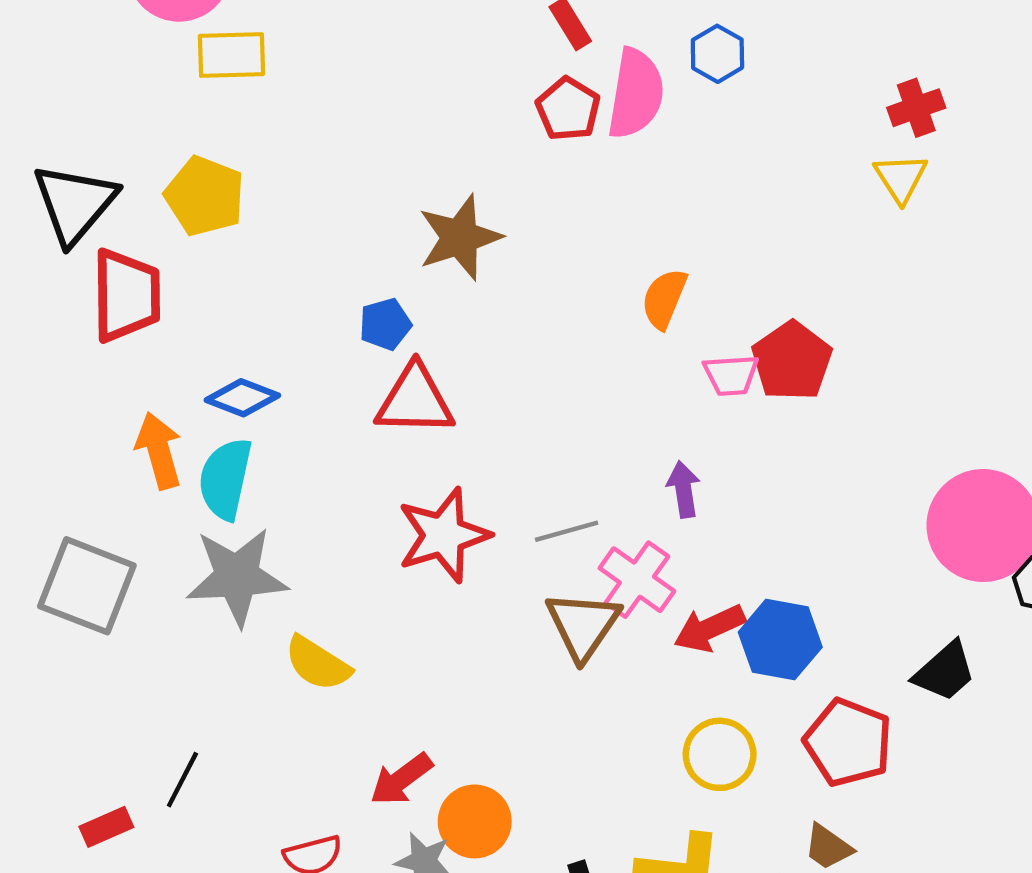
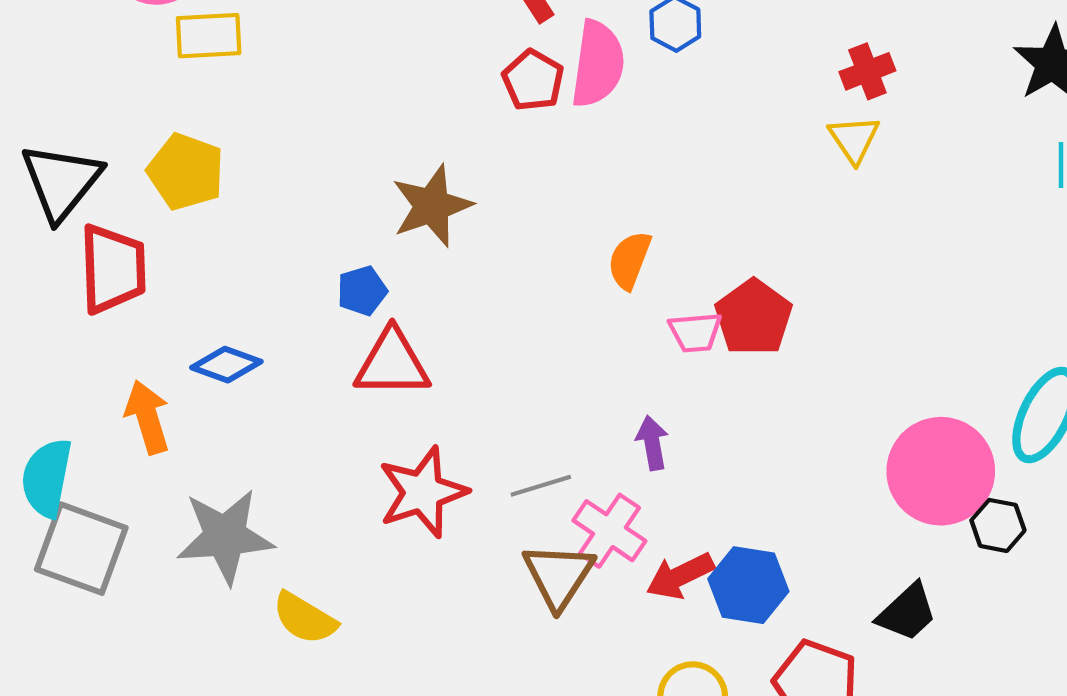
cyan semicircle: (225, 479) -> (47, 478), moved

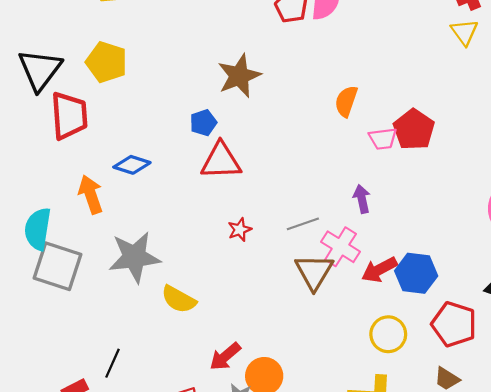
red star: (423, 492) -> (240, 230), size x0.5

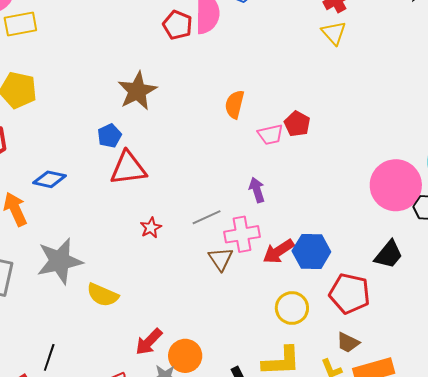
red pentagon: (414, 130) -> (297, 124), size x0.7
pink cross: (341, 247) -> (242, 234), turned -36
brown triangle: (314, 272) -> (221, 259), size x0.7

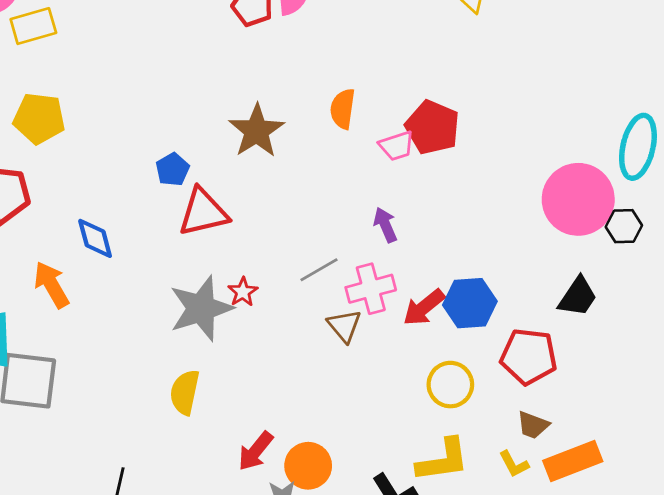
brown star: (137, 91) -> (257, 131), moved
red pentagon: (297, 124) -> (432, 127), size x1.5
blue diamond: (50, 179) -> (95, 238), turned 68
gray star: (60, 261) -> (201, 308), moved
yellow semicircle: (103, 295) -> (185, 392), turned 84

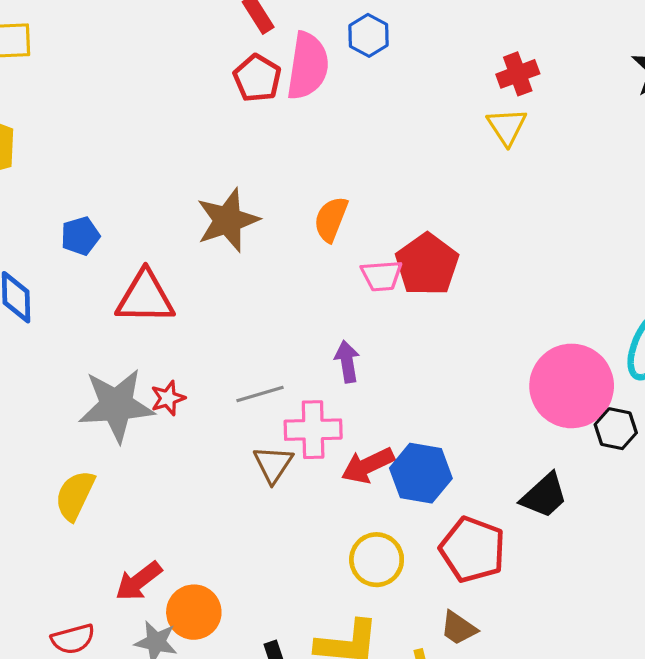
blue pentagon: (173, 170) -> (80, 236), moved

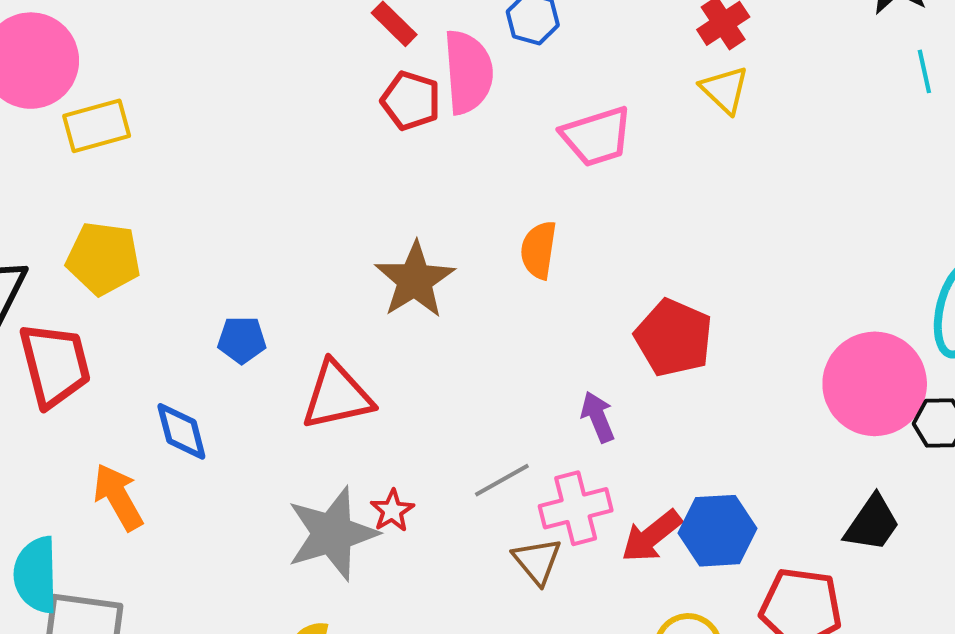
blue pentagon: (80, 236) -> (242, 340), turned 30
red pentagon: (427, 265) -> (674, 338), moved
pink trapezoid: (382, 276) -> (597, 136), moved, size x1.4

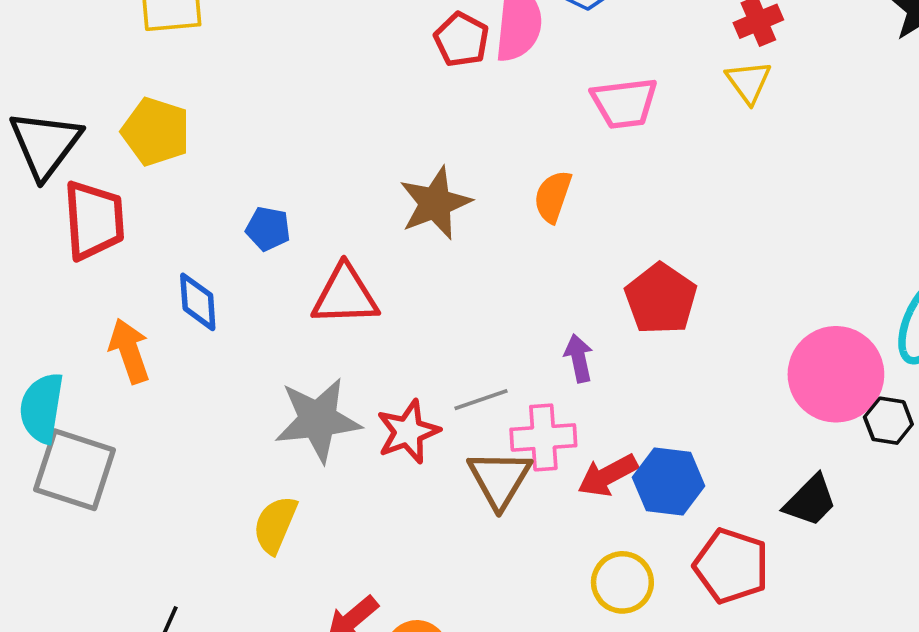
red star: (392, 511) -> (408, 432), moved, size x1.6
brown triangle: (537, 561) -> (500, 479), size x1.4

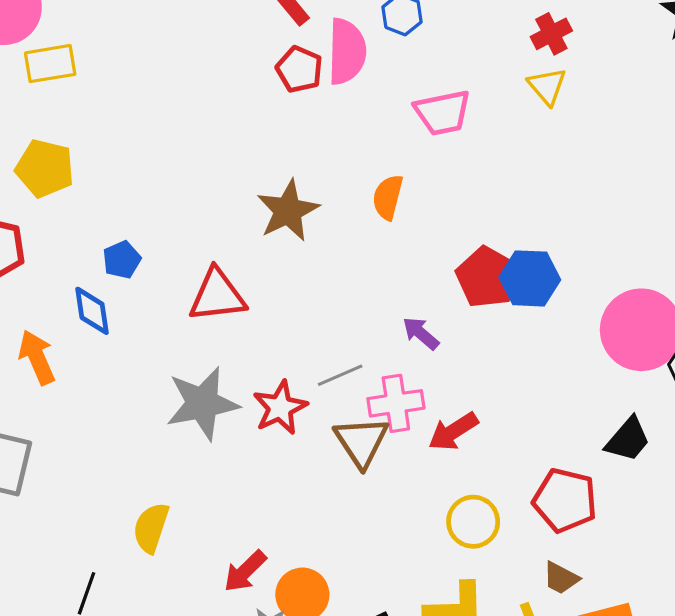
blue pentagon: (268, 229) -> (122, 260), moved, turned -30
purple arrow: (579, 358) -> (421, 333), turned -33
blue hexagon: (669, 482) -> (530, 278), moved
yellow semicircle: (275, 525) -> (151, 528), moved

